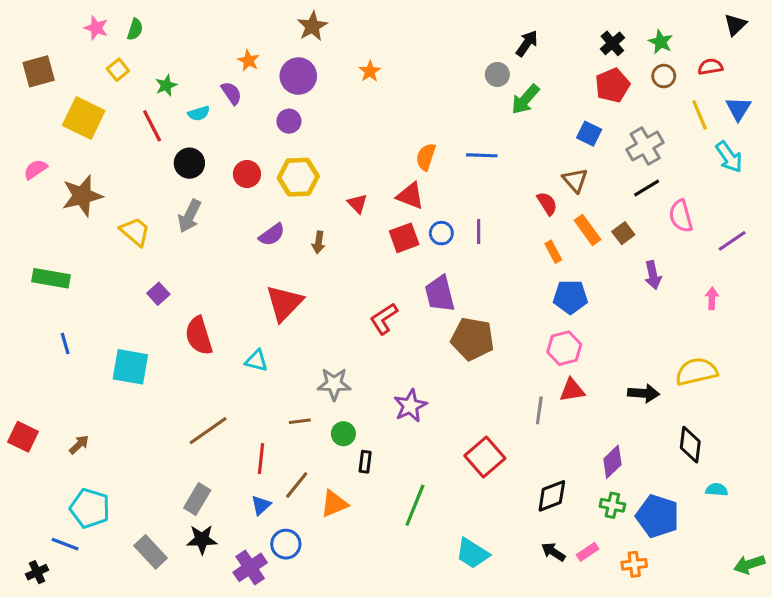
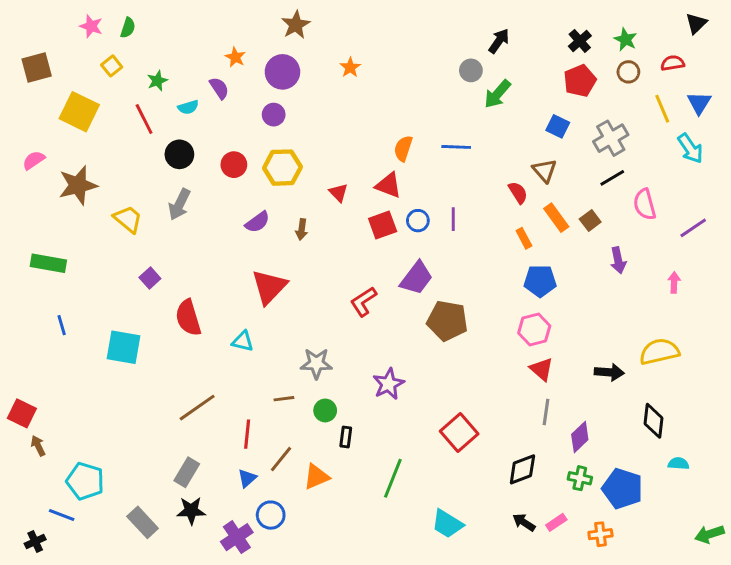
purple trapezoid: (440, 294) -> (416, 278), turned -129
red triangle: (572, 390) -> (542, 369), turned 50
gray line: (539, 410) -> (546, 412), moved
brown arrow: (79, 445) -> (38, 446), moved, turned -72

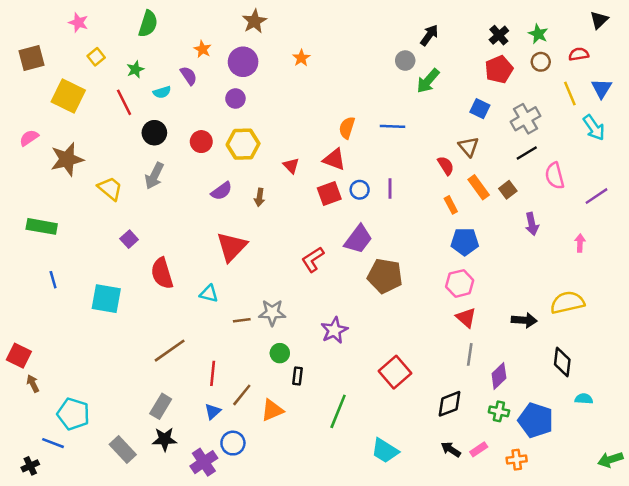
green semicircle: (128, 28) -> (148, 24), moved, size x1.5
brown line: (284, 399) -> (242, 320), moved

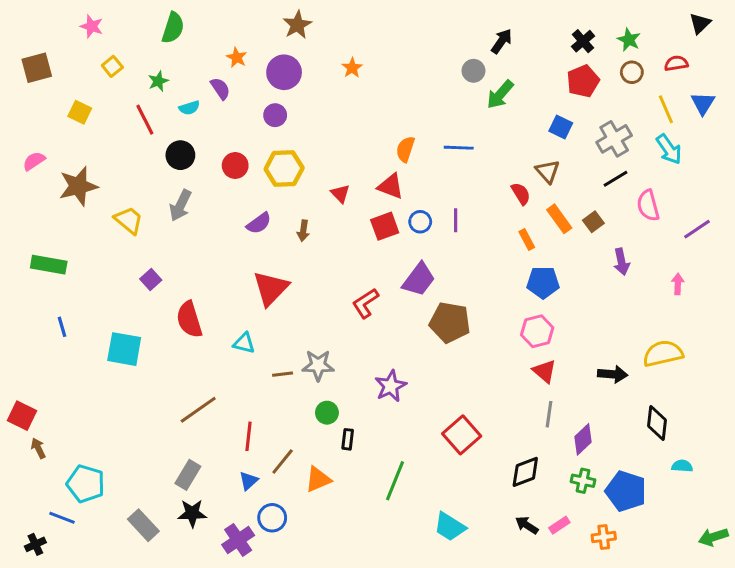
yellow square: (68, 96) -> (80, 112), size x0.6
cyan arrow: (594, 128) -> (669, 149), moved

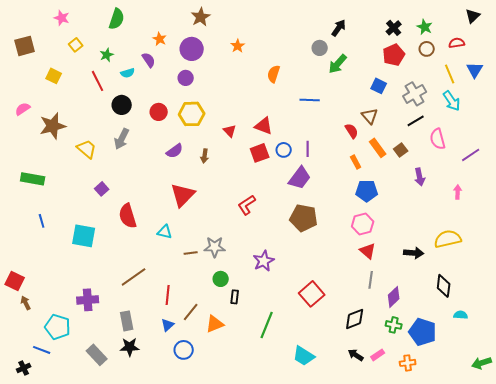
orange semicircle: (405, 149) -> (274, 74), moved
purple trapezoid: (419, 279) -> (300, 178), moved
gray rectangle: (188, 475) -> (127, 321), turned -42
purple cross: (238, 540) -> (88, 300), moved, turned 30

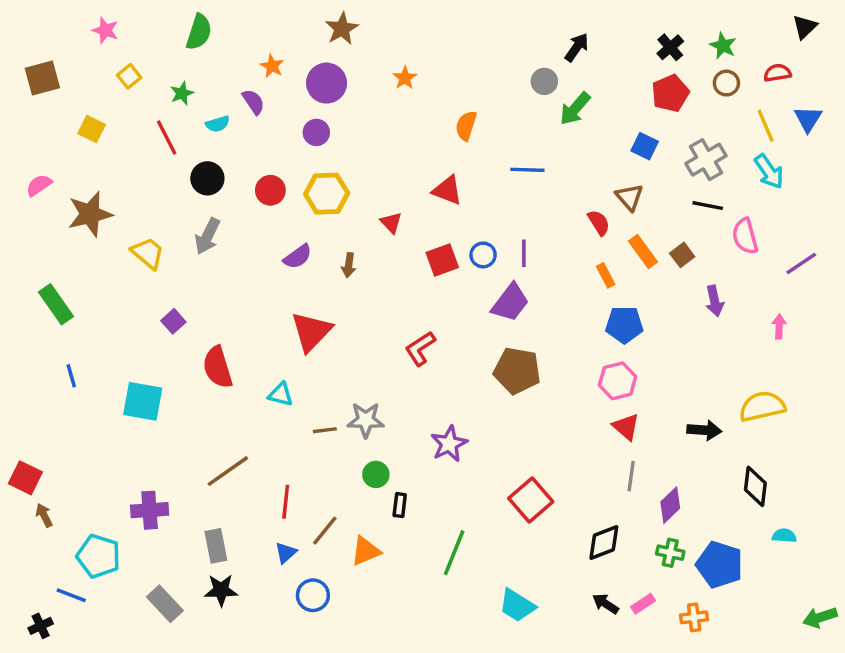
black line: (416, 121) -> (708, 206), turned 42
red triangle: (264, 126) -> (447, 190), moved
green rectangle: (33, 179) -> (56, 304), turned 45

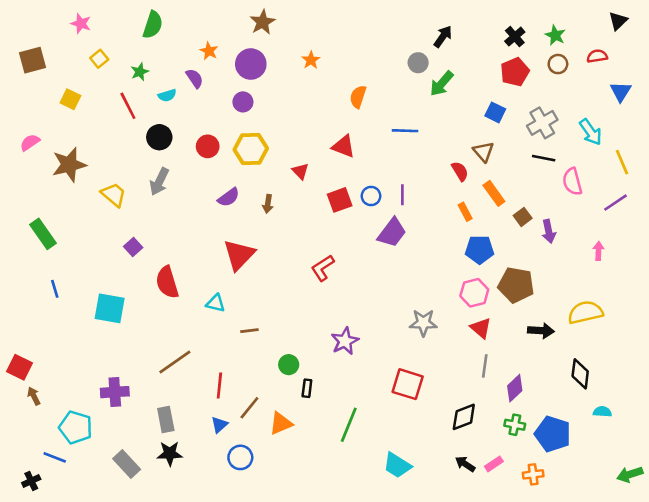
yellow line: (766, 126) -> (622, 162), moved
brown square: (682, 255) -> (523, 217), moved
brown pentagon: (517, 371) -> (516, 285), moved
gray star: (366, 420) -> (423, 323), moved
red square: (531, 500) -> (408, 384), turned -32

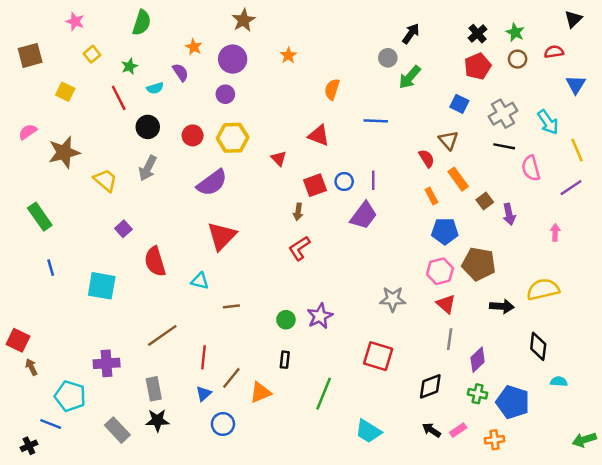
purple semicircle: (229, 197) -> (212, 183), size x1.5
brown arrow: (268, 204) -> (298, 212), moved
green circle: (289, 365) -> (286, 320), moved

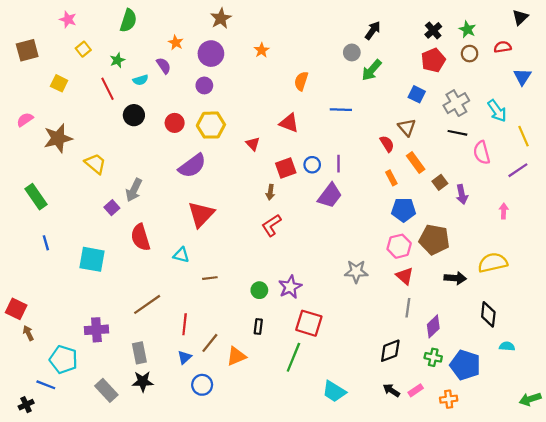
gray arrow: (148, 168) -> (134, 190), moved
red square: (378, 356) -> (309, 323), moved

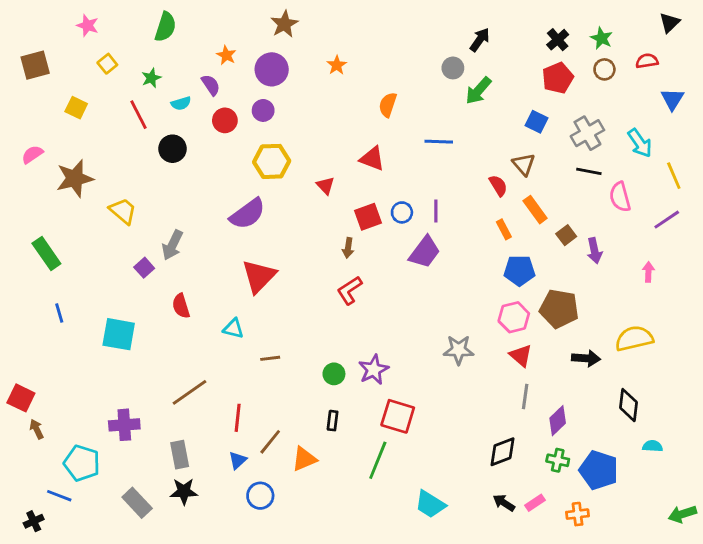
red circle: (175, 123) -> (225, 120), moved
red semicircle: (140, 237) -> (181, 306), size x0.7

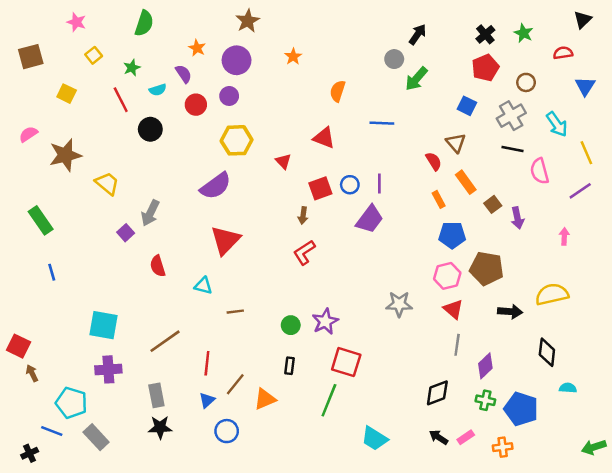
brown circle: (604, 69) -> (526, 82), moved
cyan square: (119, 334) -> (103, 325), moved
gray rectangle: (137, 503) -> (96, 437), moved

